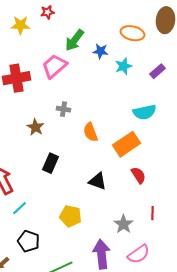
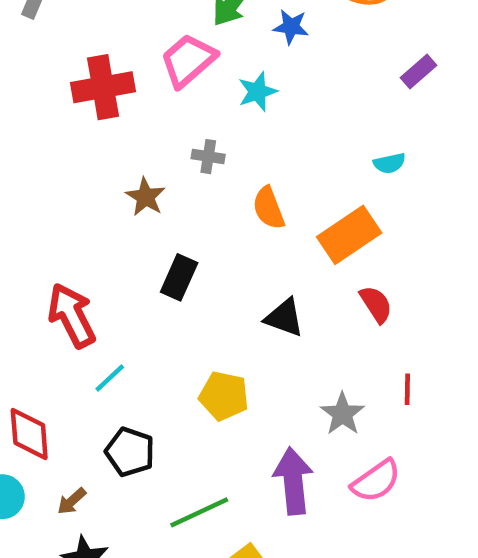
cyan star: (124, 66) -> (257, 92), moved
cyan semicircle: (144, 112) -> (389, 163), size x0.6

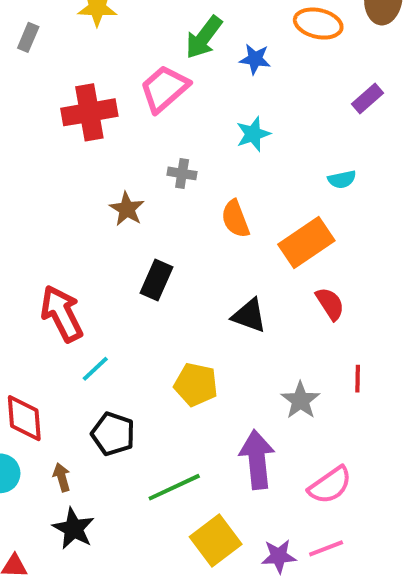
cyan star: (257, 92) -> (253, 134), moved
pink semicircle: (376, 481) -> (330, 485), moved
brown arrow: (72, 501) -> (62, 477), turned 116

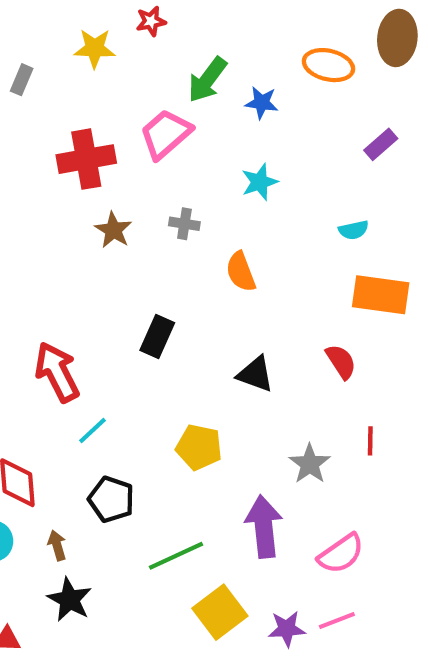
brown star: (127, 209) -> (113, 230), moved
orange rectangle: (306, 243) -> (381, 295), moved, turned 42

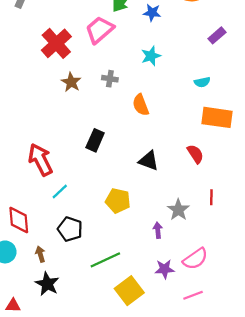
red cross: (86, 159) -> (56, 43), turned -32
purple arrow: (264, 527) -> (158, 230), moved, size x0.5
purple star: (287, 629) -> (165, 269), moved

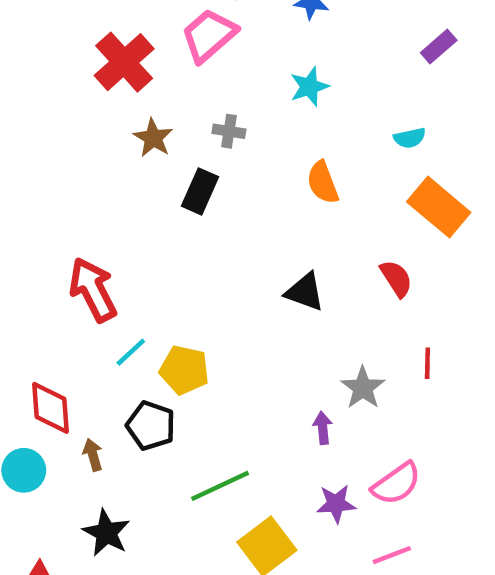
orange semicircle: (141, 105) -> (323, 183), moved
orange rectangle: (217, 117) -> (439, 207), turned 32
black rectangle: (95, 140) -> (200, 191), moved
yellow pentagon: (118, 201) -> (184, 370), moved
brown arrow: (40, 254) -> (93, 455), moved

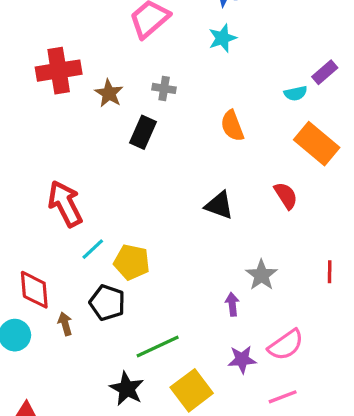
purple rectangle: (439, 46) -> (325, 72), moved
red cross: (124, 62) -> (59, 71), moved, turned 33
cyan star: (309, 87) -> (223, 38), moved
red line: (427, 363) -> (330, 272), moved
black star: (106, 533) -> (127, 389), moved

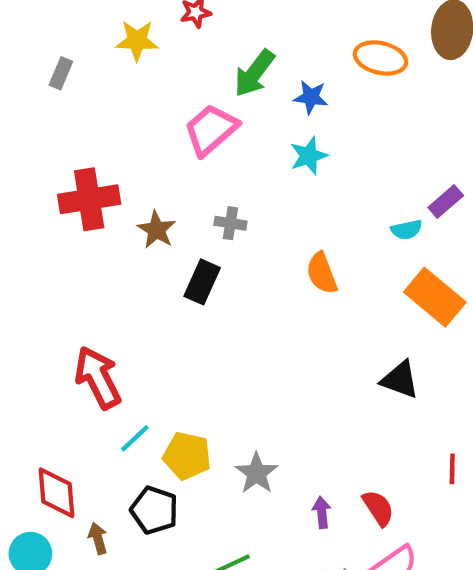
red semicircle: (286, 196) -> (378, 508), moved
black triangle: (219, 205) -> (400, 380), moved
gray star: (261, 275) -> (257, 473), moved

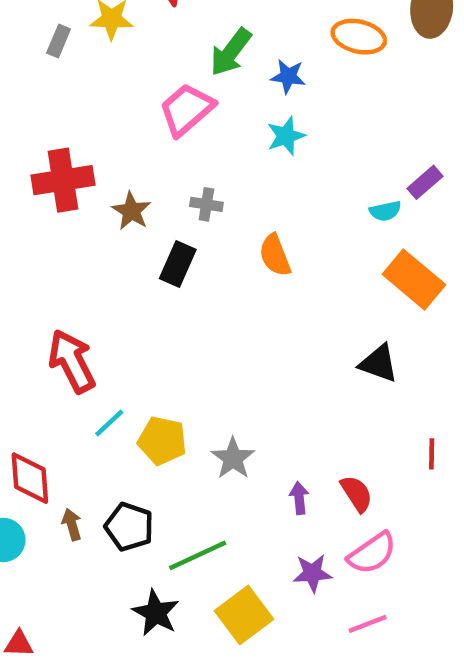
gray rectangle: (61, 73) -> (59, 41), moved
orange semicircle: (322, 273) -> (275, 255), moved
black pentagon: (154, 510) -> (129, 527), moved

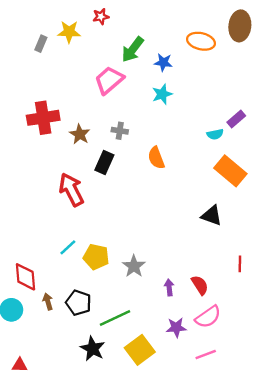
red arrow: (72, 361) -> (71, 190), moved

